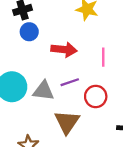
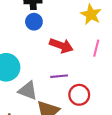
pink line: (103, 57) -> (96, 48), moved
gray triangle: (43, 91) -> (28, 91), moved

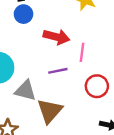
pink line: (96, 48) -> (82, 52), moved
red circle: (79, 95) -> (97, 86), moved

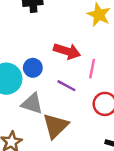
blue circle: (23, 14) -> (33, 68), moved
purple line: (58, 71) -> (66, 86), turned 36

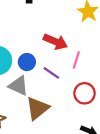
blue circle: (33, 68) -> (27, 62), moved

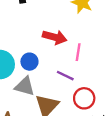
purple line: (51, 73) -> (65, 76), moved
red circle: (84, 93) -> (84, 98), moved

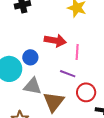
blue circle: (29, 62) -> (30, 57), moved

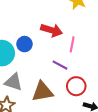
gray triangle: (32, 86) -> (13, 82), moved
brown triangle: (54, 102) -> (42, 92), turned 35

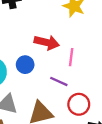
blue circle: (24, 44) -> (25, 65), moved

